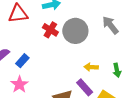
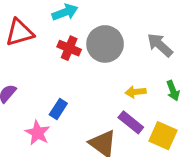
gray arrow: (110, 25) -> (160, 45), moved
blue rectangle: (22, 61) -> (58, 109), moved

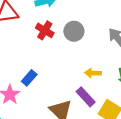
gray circle: (105, 44) -> (74, 31), size x0.7

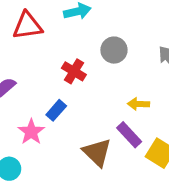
red cross: (45, 30) -> (74, 71), moved

